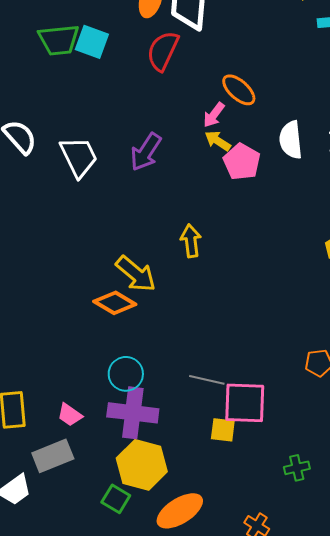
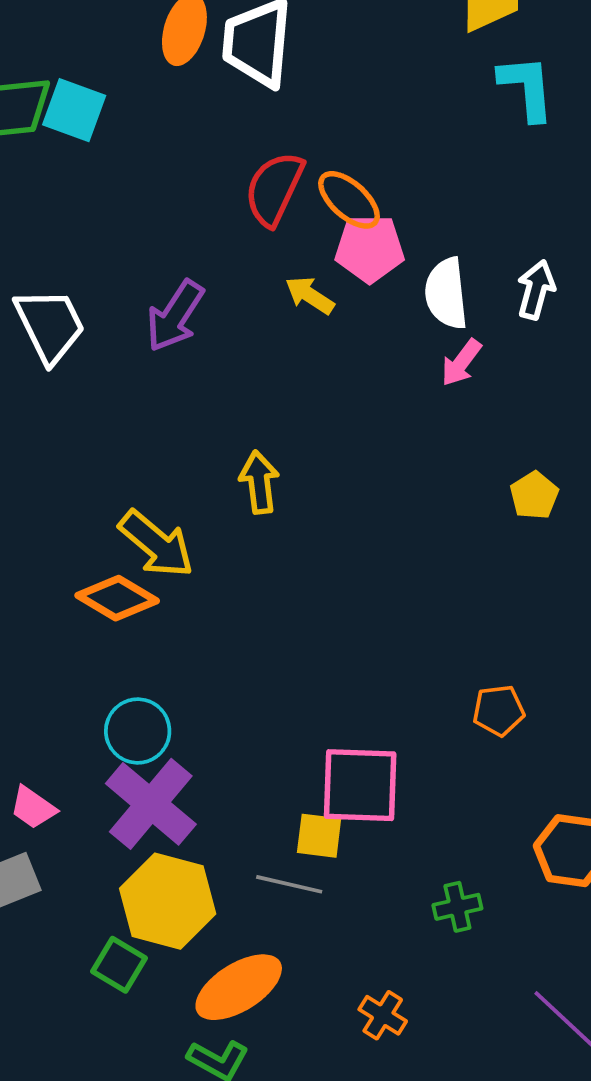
red semicircle: (163, 51) -> (274, 189), moved
pink arrow: (214, 115) -> (461, 363), moved
pink pentagon: (242, 162) -> (370, 249), moved, turned -30
gray line: (207, 380) -> (289, 884), moved
purple cross: (133, 413) -> (151, 804), turned 33

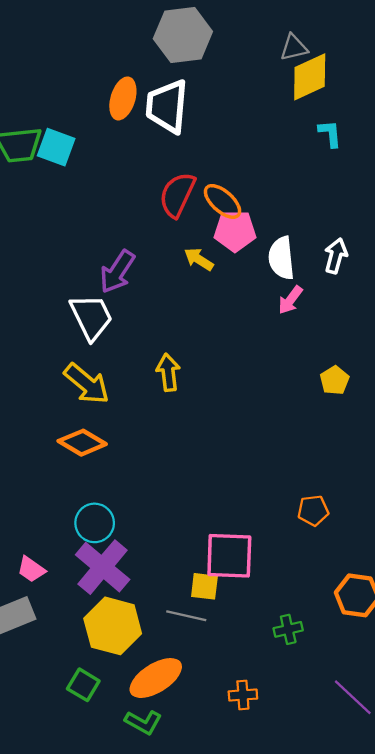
cyan L-shape: (527, 88) -> (330, 134), size x0.7
white trapezoid: (50, 325) -> (91, 317), moved
yellow arrow: (156, 544) -> (87, 384), moved
green square: (119, 965) -> (83, 685), moved
orange cross: (383, 1015) -> (243, 695), turned -36

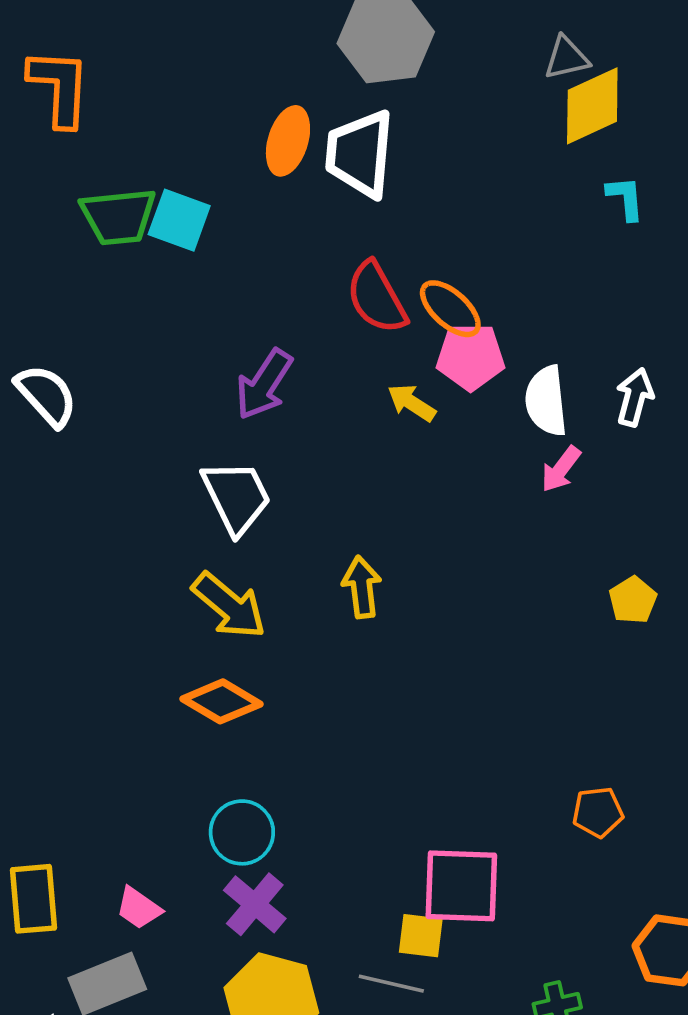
red semicircle: (177, 195) -> (377, 298), turned -54
purple arrow: (117, 272) -> (264, 384), moved
purple cross: (103, 567) -> (255, 904), size x0.7

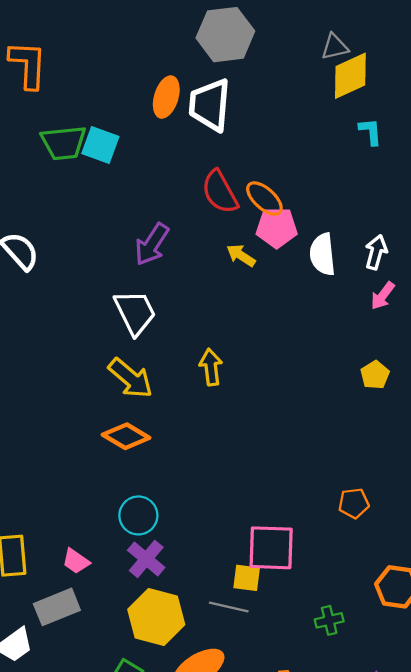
pink arrow: (561, 469) -> (383, 296), moved

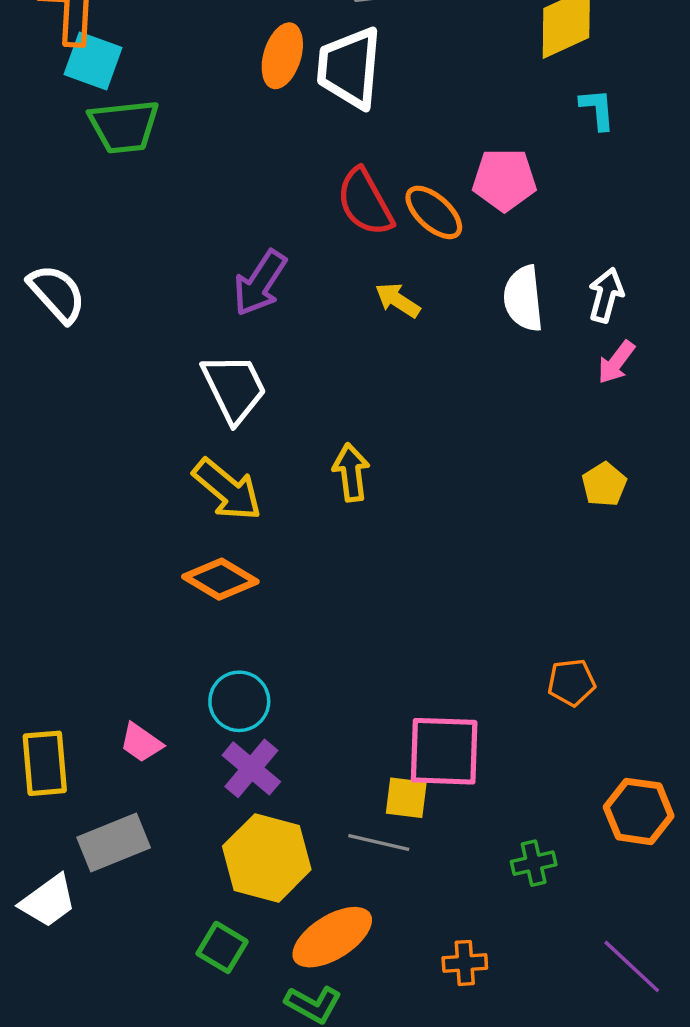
cyan square: (100, 145) -> (93, 61), moved
pink pentagon: (277, 228) -> (504, 180), moved
pink trapezoid: (76, 561) -> (141, 743), moved

